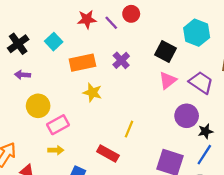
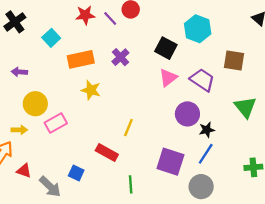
black cross: (18, 44) -> (15, 22), moved
yellow arrow: (56, 150) -> (19, 130), moved

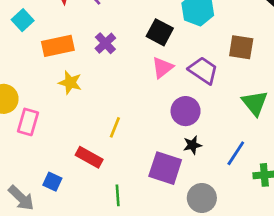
pink rectangle: (56, 123) -> (28, 122), turned -45
black star: (207, 130) -> (192, 145), moved
blue line: (206, 154) -> (236, 153), moved

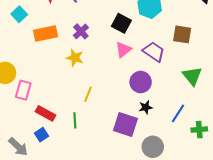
yellow star: (70, 83) -> (75, 58), moved
red rectangle: (89, 157) -> (45, 113), moved
blue square: (52, 182) -> (41, 135), turned 32
green line: (118, 195) -> (75, 120), moved

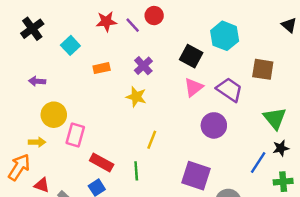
orange rectangle: (45, 33) -> (102, 68), size x0.6
black star: (146, 107) -> (281, 148), moved

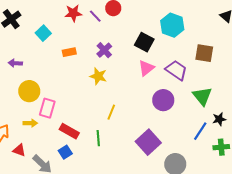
green triangle: (275, 118) -> (202, 96), moved
yellow arrow: (37, 142) -> (30, 123), moved
purple square: (196, 176) -> (148, 142), turned 30

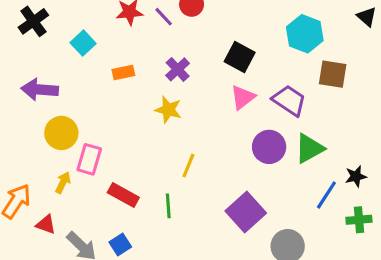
cyan hexagon: (172, 25) -> (305, 34), moved
purple arrow: (15, 63) -> (40, 90), size x1.6
green triangle: (202, 96) -> (309, 148), moved, turned 40
yellow arrow: (30, 123) -> (63, 183), turned -64
blue square: (65, 152) -> (120, 245), moved

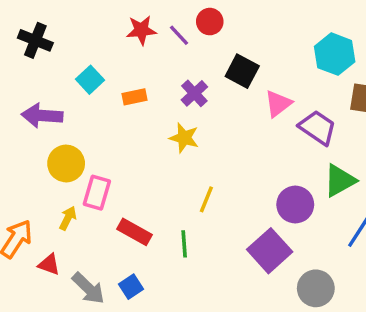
black cross: (33, 21) -> (35, 40), turned -32
cyan square: (83, 43) -> (90, 80), moved
black square: (240, 57) -> (242, 71), moved
pink triangle: (243, 97) -> (278, 104), moved
purple circle: (269, 147) -> (295, 205), moved

